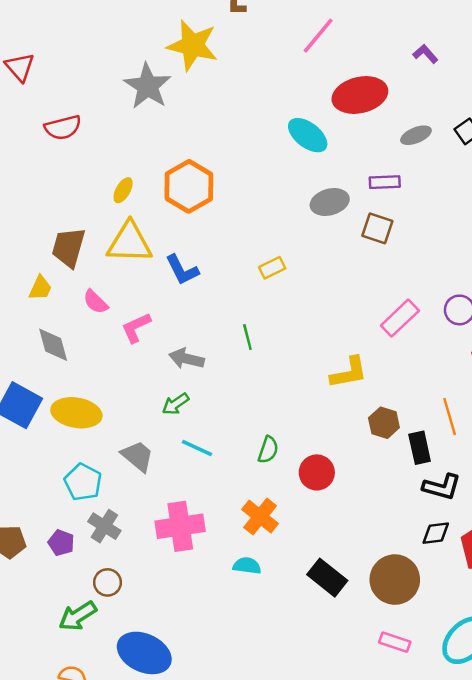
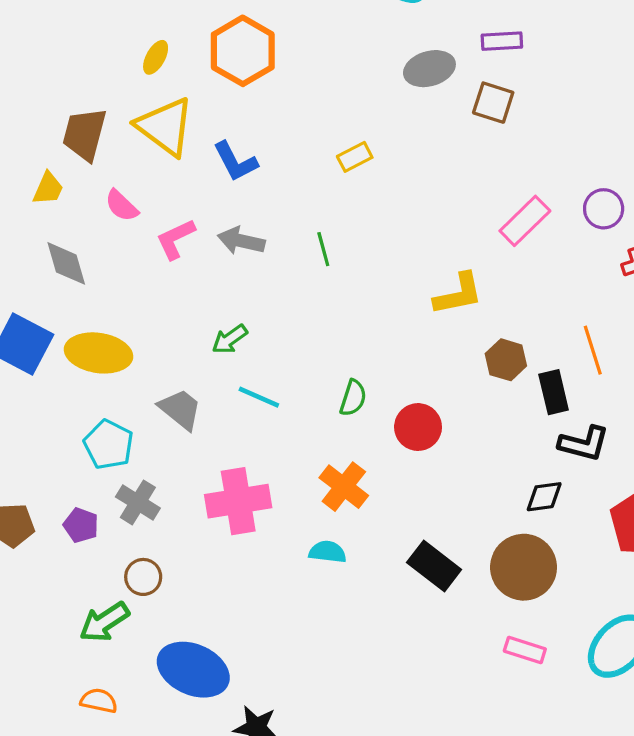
yellow triangle: (129, 243) -> (165, 127), turned 36
gray arrow: (187, 359) -> (241, 241), moved
black diamond: (436, 533) -> (544, 497), moved

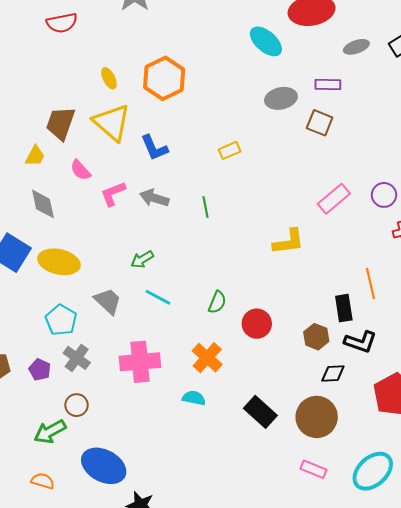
yellow ellipse: (156, 57) -> (109, 78), turned -60
brown hexagon: (506, 360) -> (316, 337), moved

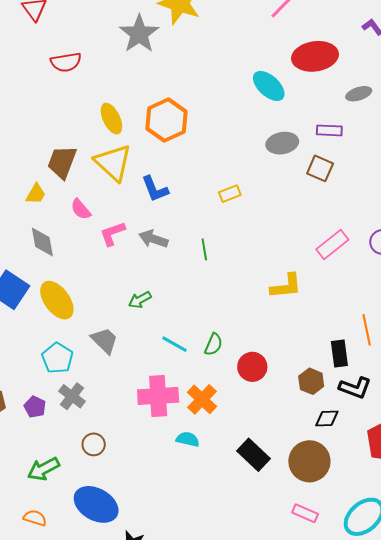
yellow ellipse: (109, 78) -> (111, 119), size x1.4
yellow ellipse: (59, 262) -> (57, 300), turned 39
cyan line: (158, 297) -> (174, 344), moved
pink cross: (140, 362) -> (158, 396), moved
brown circle: (77, 405) -> (94, 444), moved

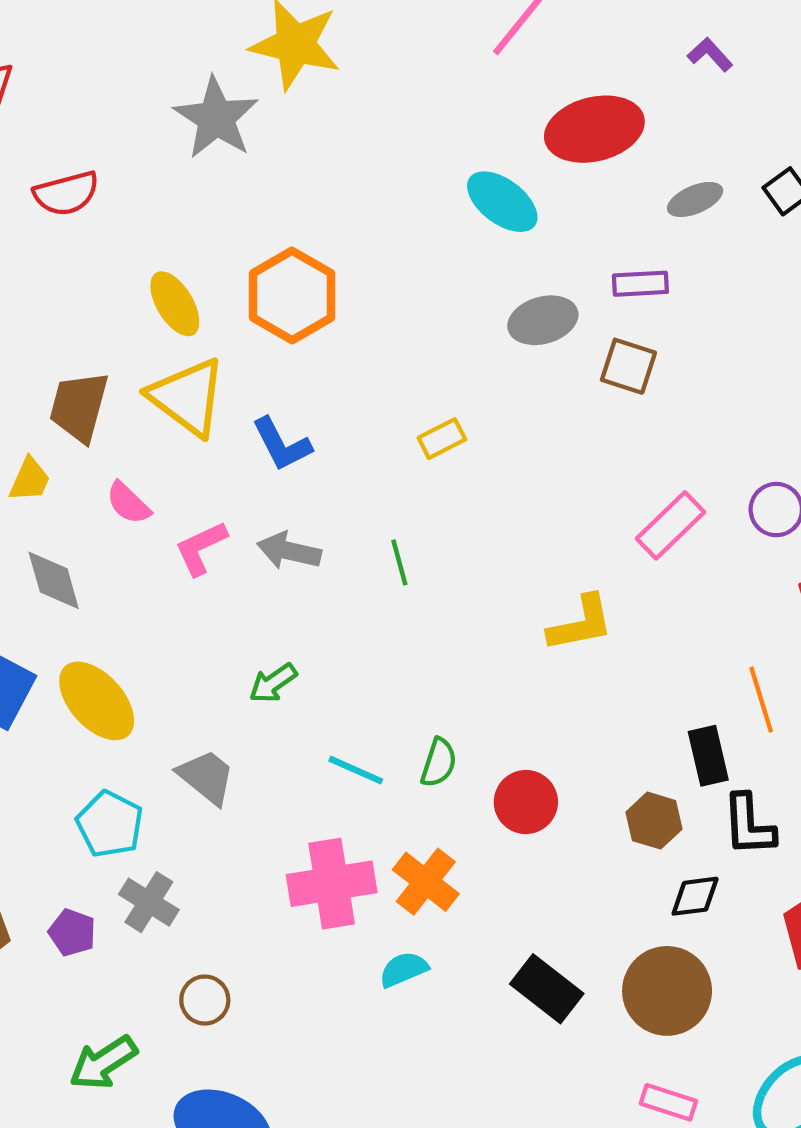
black L-shape: (355, 388) -> (749, 825), turned 72
cyan semicircle: (188, 439) -> (404, 969), turned -30

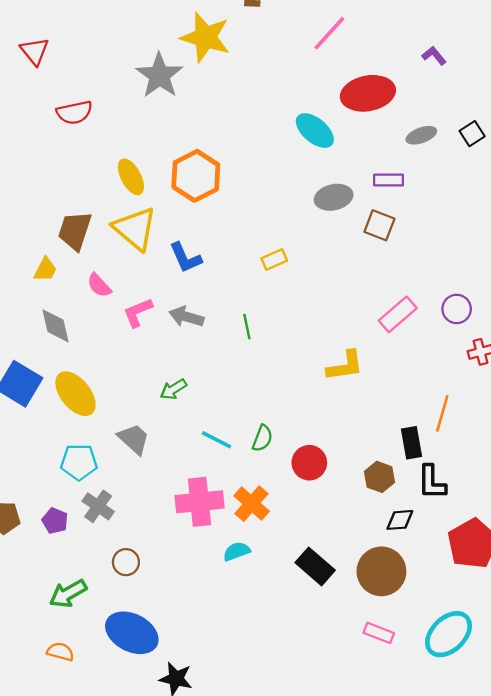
orange line: (761, 700) -> (442, 413), turned 30
cyan pentagon: (110, 824) -> (79, 462), turned -30

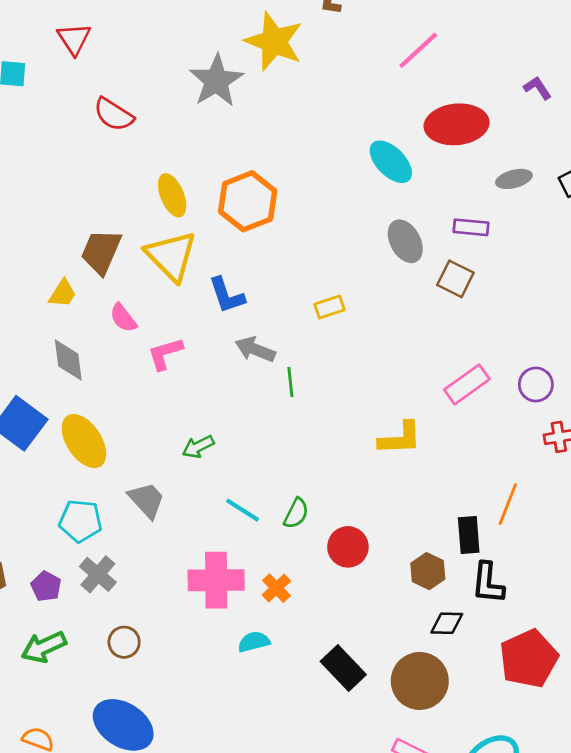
red semicircle: (74, 113) -> (114, 114), turned 39
gray ellipse: (334, 197) -> (405, 241), turned 69
gray arrow: (186, 317) -> (255, 349), moved
orange cross: (252, 504) -> (276, 588), size x0.7
green arrow: (68, 594) -> (44, 647), moved

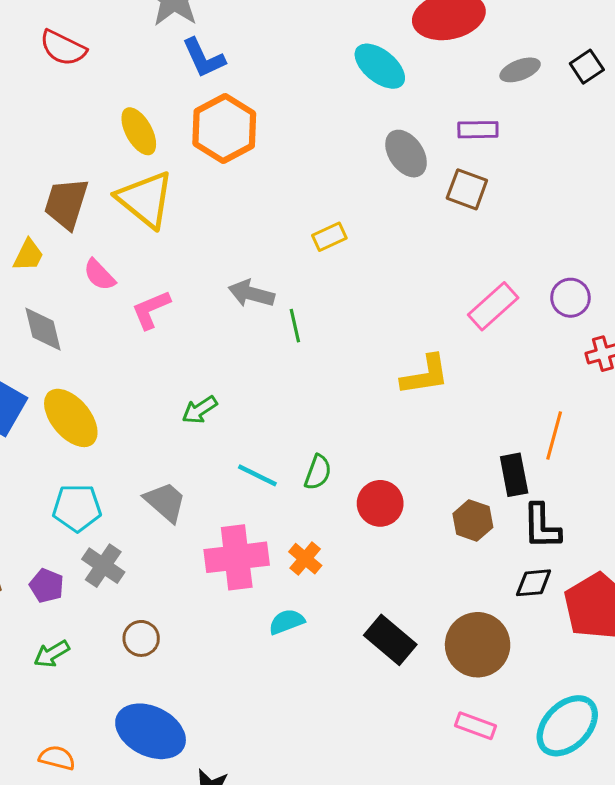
blue L-shape: (227, 295) -> (204, 58), moved
gray trapezoid: (147, 500) -> (165, 502), moved
black diamond: (447, 623) -> (534, 583), moved
green arrow: (44, 647) -> (52, 654), size x0.7

